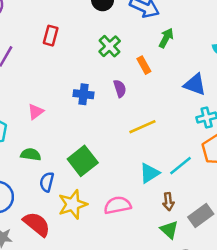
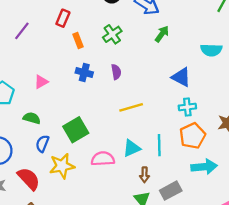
orange rectangle: (144, 65) -> (78, 40), moved
cyan line: (181, 166) -> (159, 145), turned -60
pink semicircle: (118, 205) -> (103, 159), moved

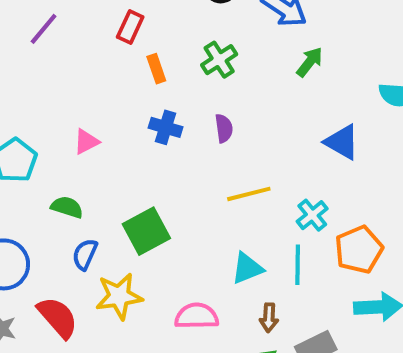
purple line: (22, 31) -> (44, 29), moved
cyan cross: (187, 107) -> (312, 215), moved, turned -35
pink semicircle: (103, 159) -> (197, 316), moved

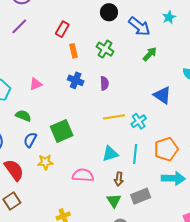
green cross: (219, 60) -> (105, 49), turned -30
cyan cross: (312, 215) -> (139, 121), moved
yellow star: (119, 296) -> (45, 162), size x0.7

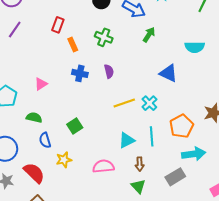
green square: (62, 131) -> (75, 126), size x0.7
blue semicircle: (30, 140) -> (45, 140), turned -35
gray rectangle: (141, 196) -> (175, 177), moved

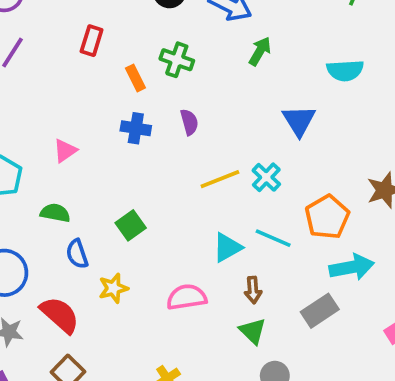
orange rectangle: (73, 44) -> (135, 78), moved
blue triangle: (168, 73) -> (299, 121), turned 36
cyan line: (152, 136) -> (273, 238), turned -60

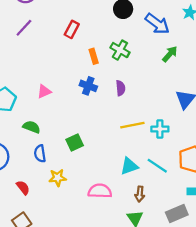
cyan cross: (266, 177) -> (160, 129), turned 36
red semicircle: (60, 315) -> (23, 188), size x0.6

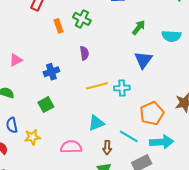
green arrow: (170, 54) -> (139, 28), moved
blue cross: (88, 86) -> (51, 72), moved, turned -35
blue semicircle: (40, 154) -> (12, 125), moved
cyan line: (157, 166) -> (129, 136), moved

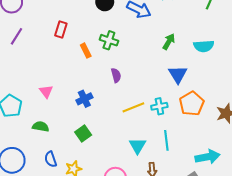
pink triangle: (16, 60) -> (46, 91), turned -32
orange pentagon: (152, 113) -> (192, 104), moved
cyan triangle: (96, 123) -> (138, 146), turned -30
cyan line: (129, 136) -> (166, 140), moved, turned 60

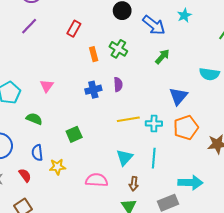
green arrow: (169, 42) -> (162, 57), moved
blue cross: (84, 99) -> (93, 90), moved

